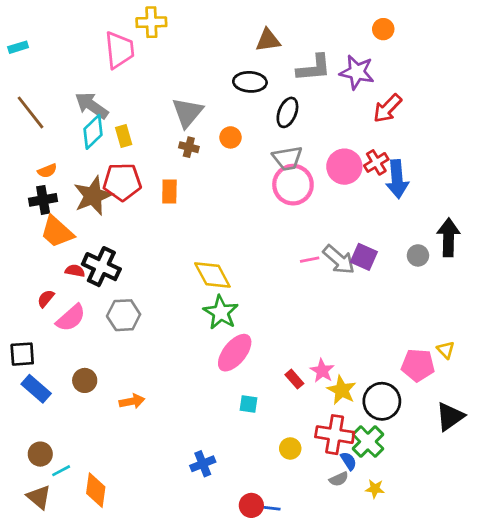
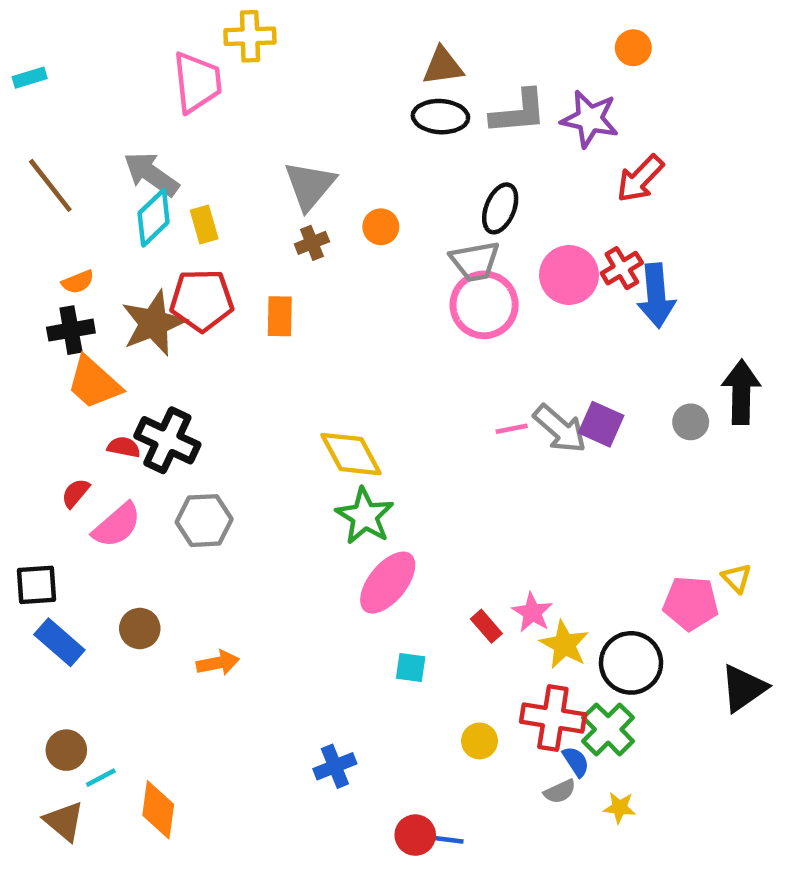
black ellipse: (250, 82) -> (440, 117), moved
black ellipse: (287, 112) -> (500, 208), moved
brown cross: (189, 147) -> (312, 243), turned -36

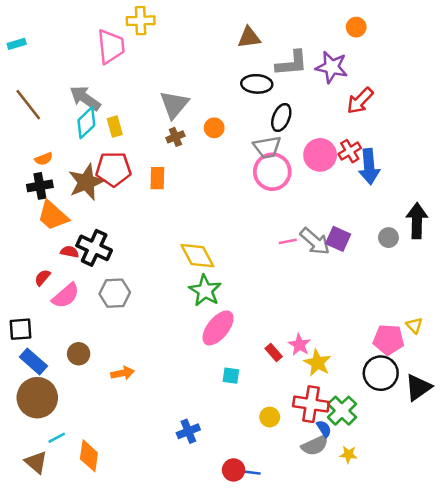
black ellipse: (440, 117) -> (257, 84), moved
black circle: (631, 663) -> (381, 373), moved
brown circle: (66, 750) -> (37, 398), moved, size x1.8
gray semicircle: (560, 791) -> (315, 445), size x1.5

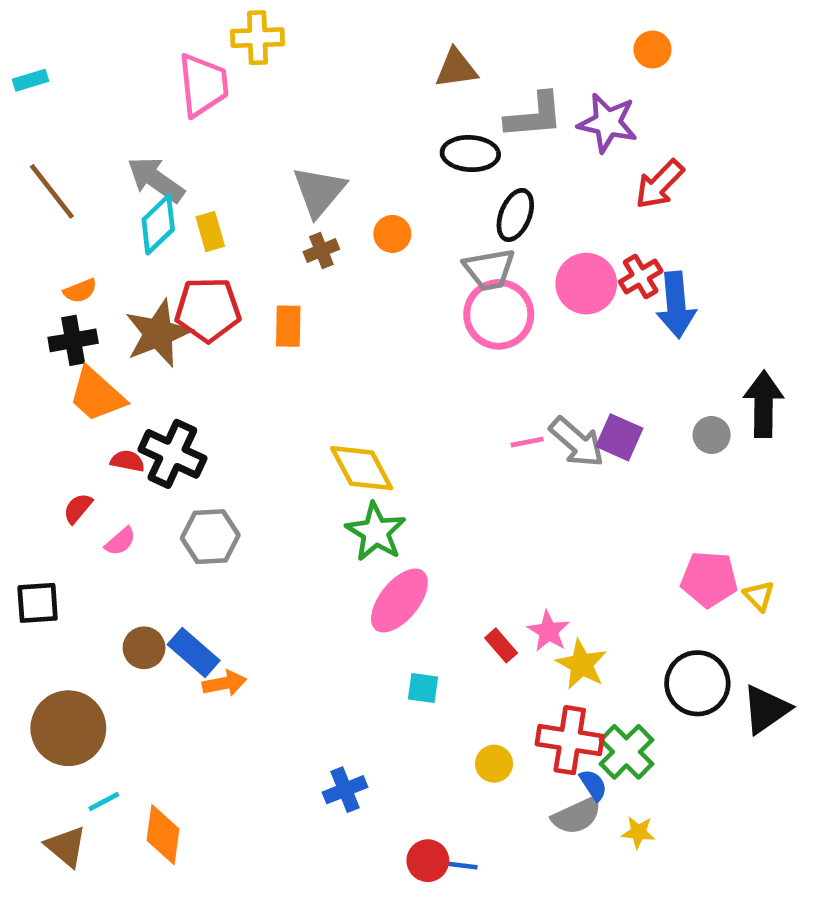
pink semicircle: (66, 296) -> (120, 541), size x0.6
pink pentagon: (388, 340) -> (709, 579), moved
blue rectangle: (33, 362) -> (194, 653), moved

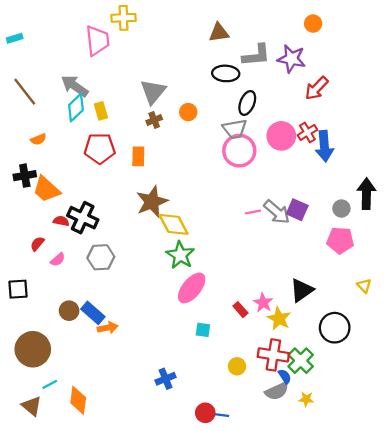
brown star: (158, 333) -> (152, 202), moved
black cross: (73, 340) -> (25, 176), moved
pink pentagon: (709, 579) -> (340, 240), moved
black triangle: (766, 709) -> (302, 290), moved

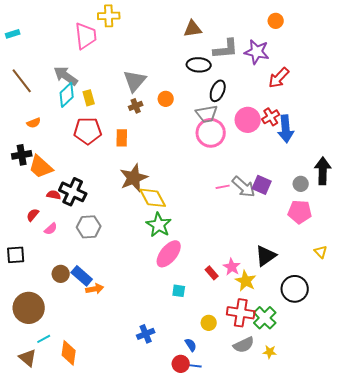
blue semicircle: (285, 376) -> (191, 345), moved

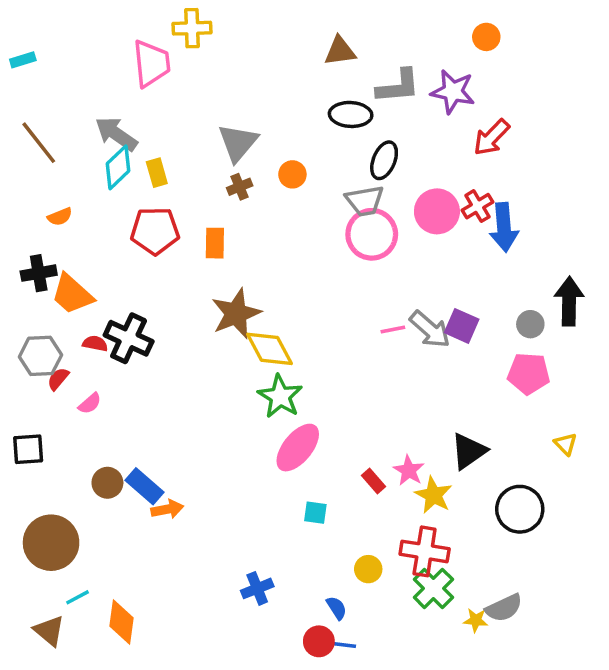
gray hexagon: (89, 227) -> (40, 356), moved
green cross: (265, 318) -> (433, 588), moved
gray semicircle: (244, 345) -> (504, 608), moved

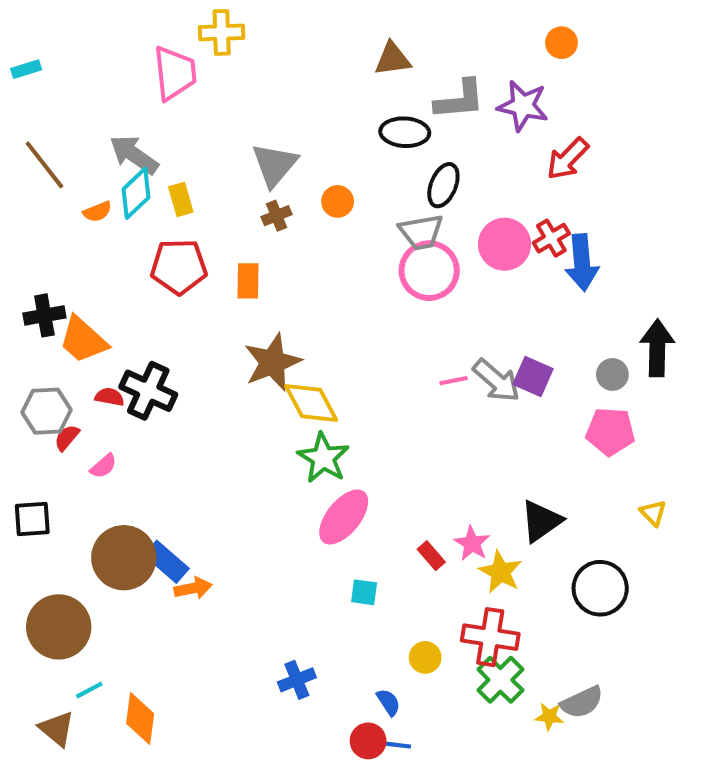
orange semicircle: (60, 217) -> (97, 212), moved
brown circle: (107, 483) -> (124, 558), size x1.8

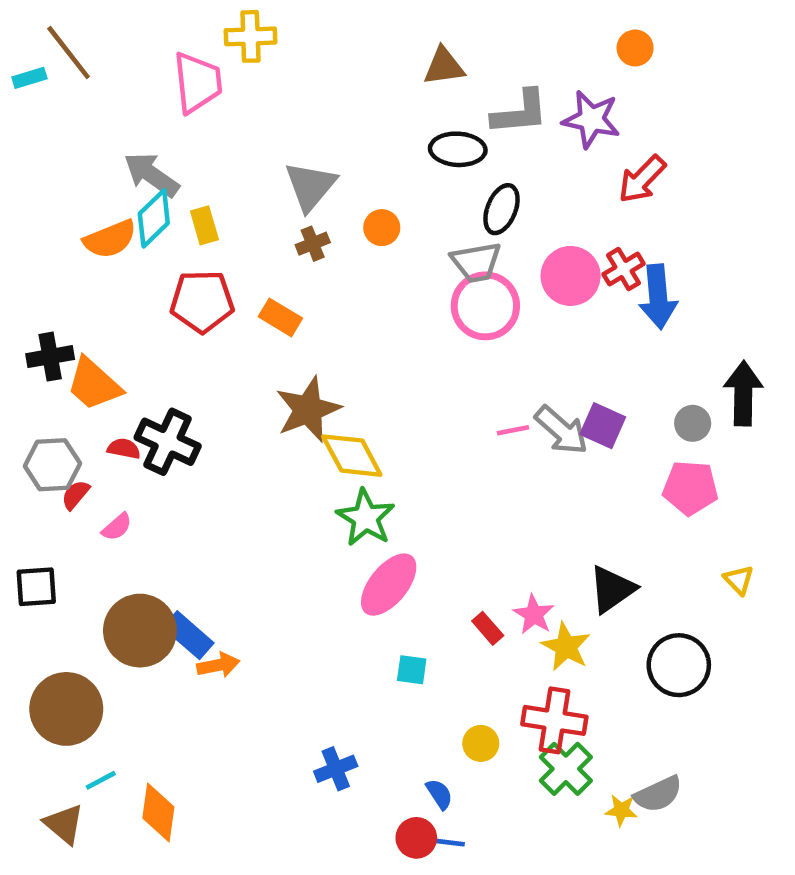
brown line: (44, 165) -> (69, 53), moved
orange semicircle: (97, 212) -> (110, 239), size x1.6
orange rectangle: (248, 281) -> (280, 317), turned -60

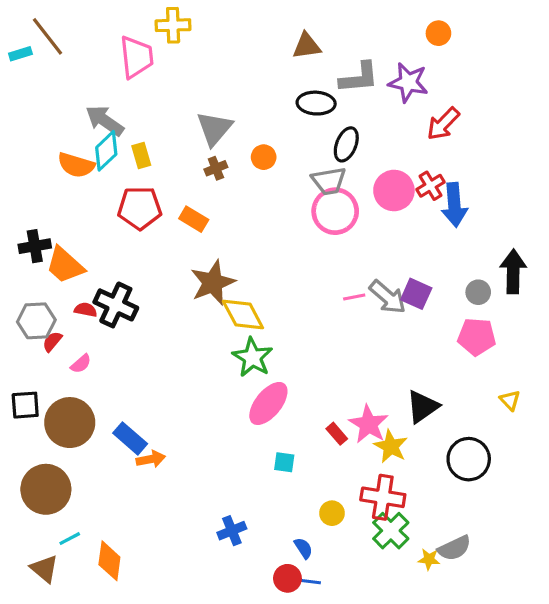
orange semicircle: (110, 239) -> (76, 165), turned 39
pink star: (534, 614) -> (369, 424), size x1.4
brown circle: (140, 631) -> (70, 423), moved

